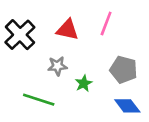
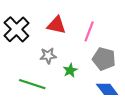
pink line: (106, 23) -> (89, 31), moved

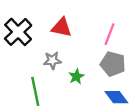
pink line: (89, 31) -> (109, 34), moved
green line: (32, 84) -> (35, 91), turned 60

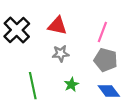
gray star: (52, 61) -> (61, 54), moved
green star: (76, 76) -> (71, 85), moved

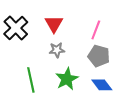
red triangle: (57, 26) -> (54, 24), turned 48
green star: (71, 85) -> (67, 79), size x1.6

